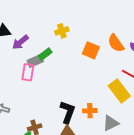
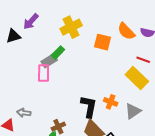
yellow cross: (62, 31) -> (71, 27), size x1.5
purple arrow: (20, 42) -> (31, 21), moved
orange cross: (90, 111) -> (111, 102), turned 32

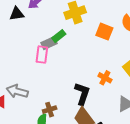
orange cross: (111, 102) -> (105, 78), moved
gray arrow: (24, 113) -> (17, 91), size x1.5

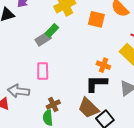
pink rectangle: (42, 55) -> (43, 71), moved
black L-shape: (82, 94) -> (96, 84), moved, turned -100

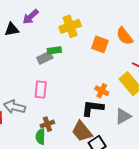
green rectangle: (52, 31) -> (54, 50), turned 32

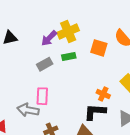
purple arrow: (31, 17) -> (49, 38), moved
green rectangle: (54, 50) -> (69, 57), moved
gray arrow: (14, 107) -> (28, 110), moved

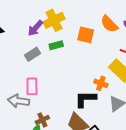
orange cross: (103, 94) -> (101, 83), moved

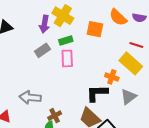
yellow cross: (54, 20) -> (63, 16), turned -30
purple arrow: (35, 28) -> (44, 24), turned -30
pink rectangle: (32, 86) -> (67, 58), moved

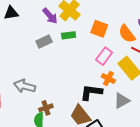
orange semicircle: (118, 17) -> (127, 34), moved
purple arrow: (44, 24) -> (50, 16), turned -60
pink rectangle: (67, 58) -> (104, 56), moved, turned 30

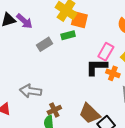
purple arrow: (50, 16) -> (24, 21), moved
orange square: (99, 29) -> (79, 20), moved
black L-shape: (91, 92) -> (97, 67), moved

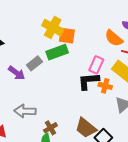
purple arrow: (24, 21) -> (17, 73), moved
green rectangle: (68, 35) -> (57, 52), size x1.5

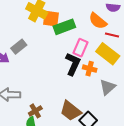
green rectangle: (57, 52) -> (64, 27), moved
black L-shape: (88, 81) -> (73, 64), turned 120

